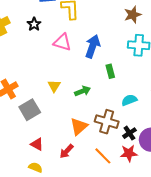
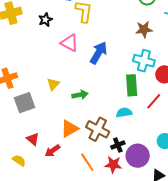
green rectangle: (110, 71) -> (132, 85), moved, size x1.5
red triangle: (37, 144) -> (33, 139), moved

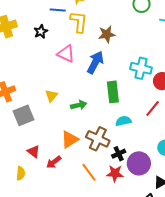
brown star: (144, 29) -> (107, 34), moved
green rectangle: (132, 85) -> (113, 92), moved
yellow semicircle: (19, 160) -> (21, 173), turned 64

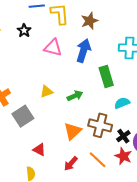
yellow triangle: (51, 96) -> (46, 92), turned 40
red arrow: (54, 162) -> (71, 163), moved
red star: (115, 173) -> (123, 156), turned 30

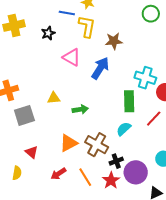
green rectangle: (106, 76) -> (129, 101), moved
cyan semicircle: (122, 103) -> (124, 129), turned -35

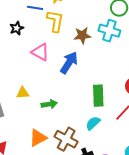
cyan cross: (145, 78) -> (109, 31), moved

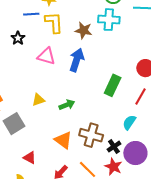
brown star: (82, 35) -> (84, 30), turned 30
green rectangle: (98, 96) -> (113, 85), turned 40
cyan semicircle: (93, 123) -> (129, 122), moved
orange triangle: (38, 138) -> (63, 140), turned -42

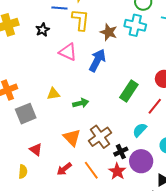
brown cross: (91, 135) -> (100, 137), turned 30

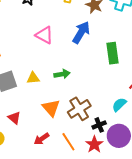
pink triangle: (68, 52) -> (44, 35), moved
green rectangle: (129, 91) -> (113, 53), moved, turned -45
yellow triangle: (53, 94) -> (33, 78), moved

